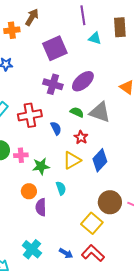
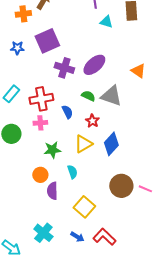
purple square: (55, 48) -> (47, 41), moved
pink cross: (21, 155) -> (40, 123), moved
yellow square: (92, 223) -> (84, 207), moved

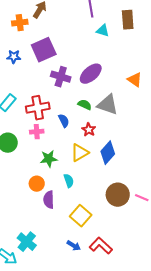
cyan cross: (43, 233) -> (27, 242), moved

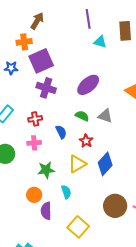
orange cross: (20, 23) -> (24, 42), moved
purple cross: (61, 77) -> (46, 88), moved
gray triangle: (108, 105) -> (105, 116), size x0.7
red cross: (38, 108) -> (35, 119), size x0.6

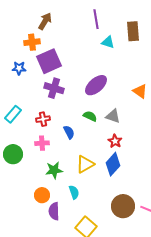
red star: (86, 141) -> (115, 141), moved

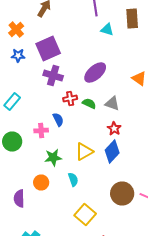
orange cross: (32, 42) -> (16, 30), moved, turned -35
red cross: (43, 119) -> (70, 98), moved
blue semicircle: (69, 132) -> (58, 120), moved
purple semicircle: (54, 211) -> (19, 198), moved

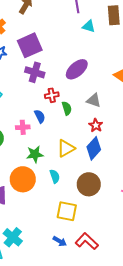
green semicircle: (89, 104) -> (67, 108), moved, turned 48
orange circle: (41, 182) -> (23, 179), size x1.6
brown circle: (122, 194) -> (89, 184), moved
yellow square: (85, 214) -> (67, 211), turned -30

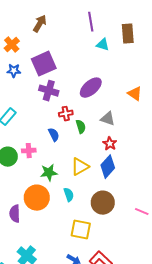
pink cross: (23, 127) -> (29, 151), moved

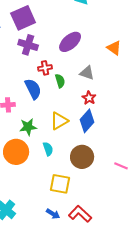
blue semicircle: (54, 135) -> (33, 89), size x1.5

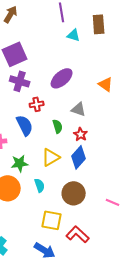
green semicircle: (60, 81) -> (58, 126), moved
blue arrow: (53, 214) -> (45, 250), size x1.5
red L-shape: (80, 214) -> (78, 234), moved

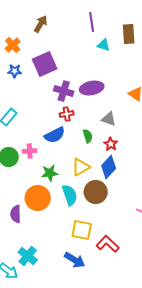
purple ellipse: (62, 78) -> (92, 88), turned 30
purple cross: (20, 81) -> (64, 91), moved
blue semicircle: (25, 125) -> (55, 135), turned 90
cyan semicircle: (40, 185) -> (70, 195), size x1.5
brown circle: (74, 193) -> (96, 192), moved

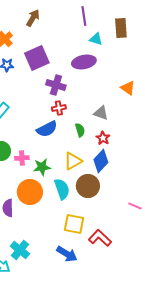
purple ellipse: (92, 88) -> (84, 62), moved
pink cross: (30, 151) -> (22, 158), moved

